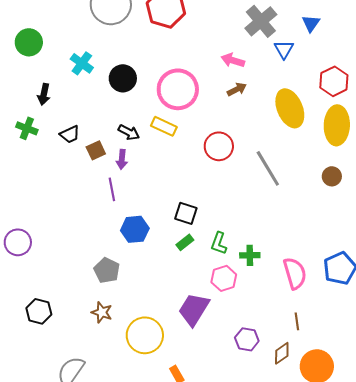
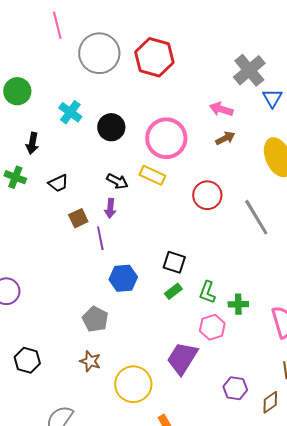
brown square: (96, 150) -> (78, 218), moved

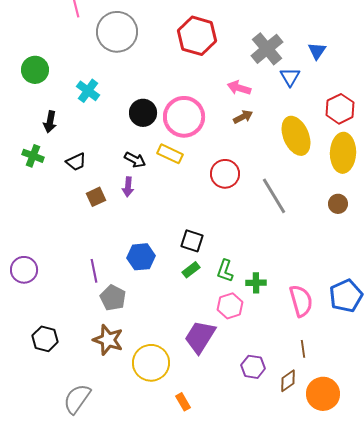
red hexagon: (154, 57) -> (197, 36), moved
black circle: (111, 127) -> (143, 113), moved
purple line: (100, 238) -> (94, 271), moved
brown star: (90, 361) -> (108, 340), size x1.4

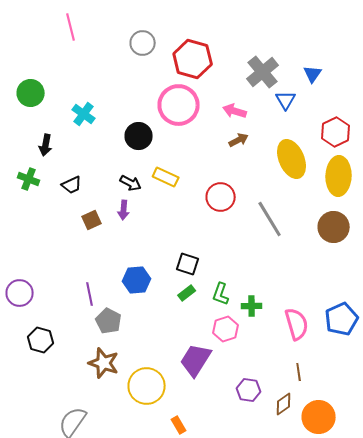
gray circle: (117, 32) -> (143, 43), moved, size x0.6
pink circle: (184, 117) -> (179, 105), moved
brown circle: (338, 204) -> (334, 227), size x1.6
black hexagon: (45, 339) -> (41, 340), moved

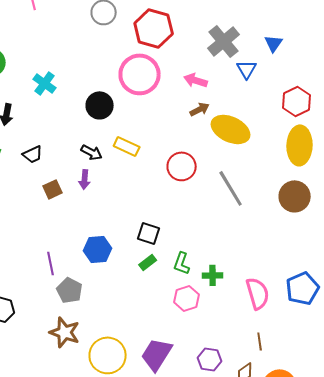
yellow ellipse: (292, 159) -> (231, 129), moved, turned -42
purple trapezoid: (196, 360) -> (157, 354), moved

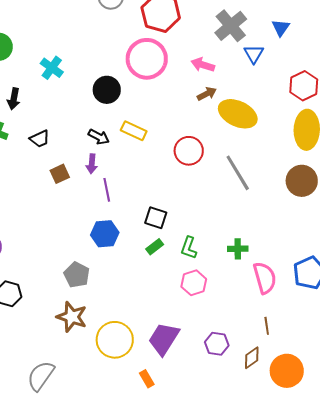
purple line: (51, 263) -> (107, 190), moved
green cross: (213, 275) -> (238, 249), moved

